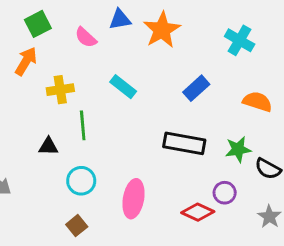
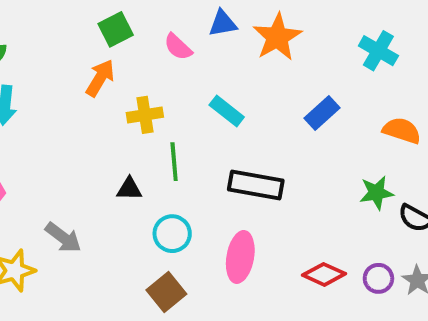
black rectangle: (184, 143) -> (256, 185), moved
purple circle: (225, 193) -> (378, 278), moved
brown square: (77, 226) -> (166, 292), size x1.4

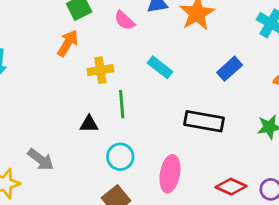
black rectangle: (256, 185) -> (204, 121), moved

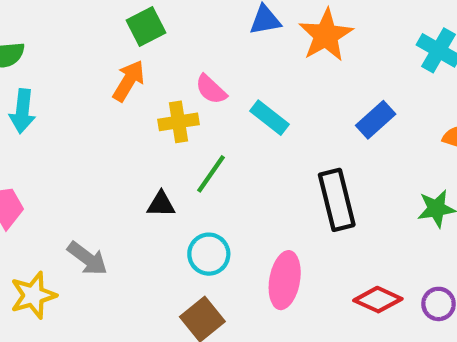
pink semicircle: (125, 20) -> (211, 89), moved
green line: (122, 104) -> (211, 174), turned 40
black rectangle: (204, 121) -> (337, 200), turned 66

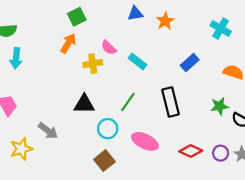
orange star: (326, 35) -> (165, 21), size x0.7
green line: (211, 174) -> (128, 102), moved
black triangle: (161, 204) -> (84, 104), size x1.5
pink ellipse: (285, 280) -> (145, 141), turned -75

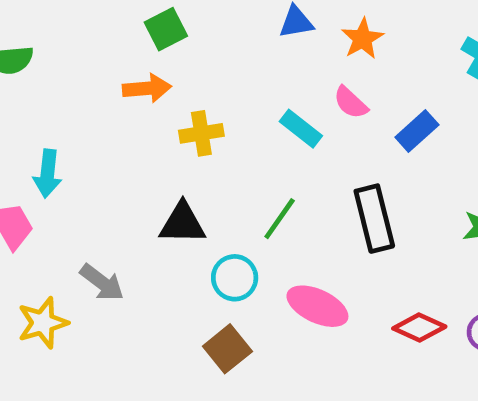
orange arrow: (68, 43) -> (147, 88), turned 54
pink semicircle: (109, 48) -> (351, 103), moved
cyan arrow: (16, 58) -> (47, 174), moved

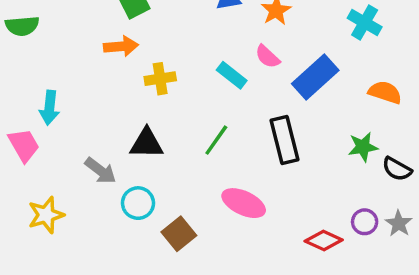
blue rectangle: (417, 131) -> (315, 77), size x1.5
cyan circle: (235, 278) -> (138, 203), moved
gray arrow: (102, 283) -> (101, 171), moved
red diamond: (419, 328) -> (324, 241), moved

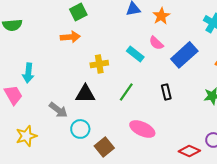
yellow cross: (160, 79) -> (99, 64), moved
black rectangle: (285, 140) -> (166, 92), size x0.6

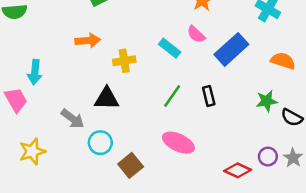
orange arrow: (70, 37) -> (88, 41), moved
green line: (126, 92) -> (172, 96), moved

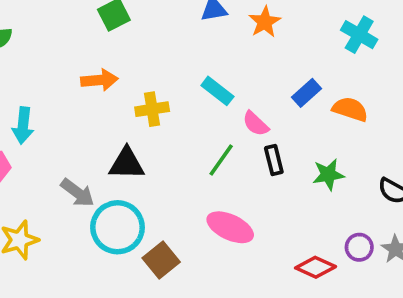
pink semicircle: (196, 34) -> (256, 124), moved
blue rectangle: (231, 49) -> (306, 93), size x0.6
orange semicircle: (283, 61) -> (350, 109), moved
green star: (267, 101) -> (328, 175), moved
cyan circle: (100, 143) -> (118, 227), size x1.5

